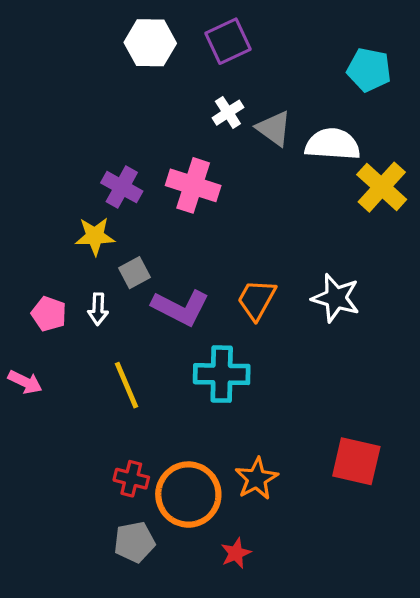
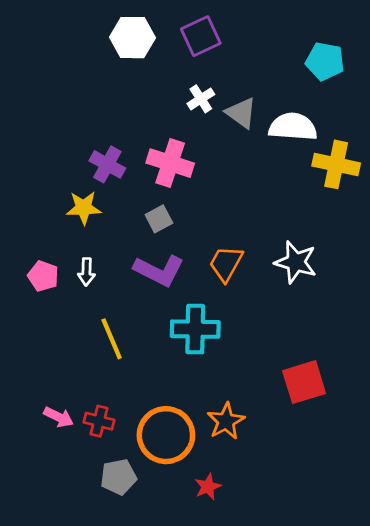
yellow cross: (382, 187) -> (336, 164), turned -30
gray square: (134, 273) -> (159, 219), moved
pink arrow: (25, 382) -> (59, 417), moved
red square: (356, 461) -> (304, 382), moved, turned -30
red cross: (131, 479) -> (99, 421), moved

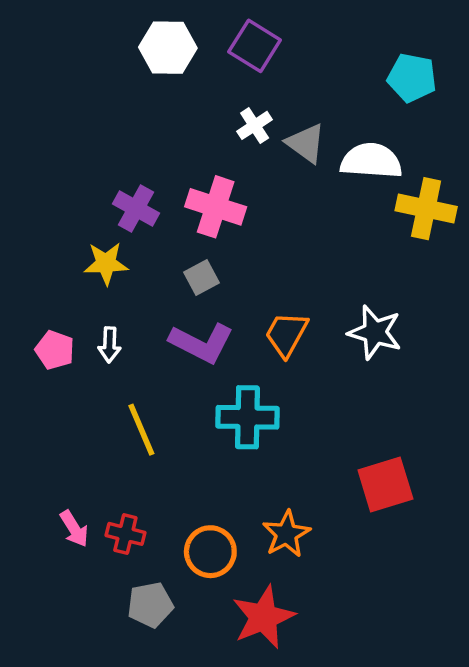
purple square: (201, 36) -> (255, 46), turned -33
pink arrow: (59, 417) -> (74, 529), turned 32
orange circle: (166, 435) -> (210, 552), size x0.7
red star: (208, 487) -> (263, 617), size x1.8

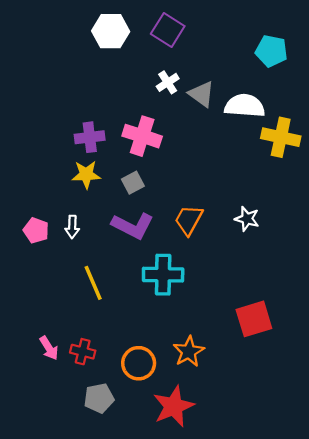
purple cross: (136, 209) -> (90, 137), turned -36
yellow star: (106, 263) -> (86, 174), moved
white star: (375, 332) -> (247, 219), size x0.7

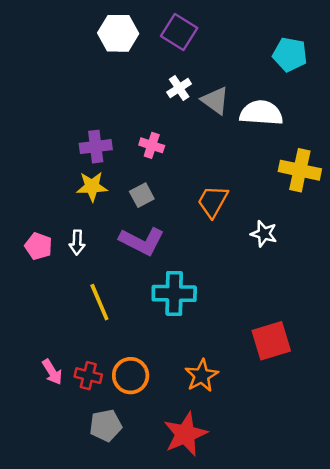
pink cross: (142, 136) -> (152, 145), size x0.6
yellow cross: (281, 137) -> (300, 170), moved
orange trapezoid: (189, 220) -> (213, 201), moved
orange circle: (139, 363) -> (131, 376), moved

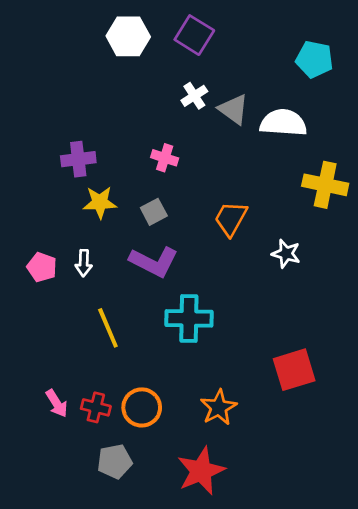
purple cross: (96, 147) -> (78, 159), moved

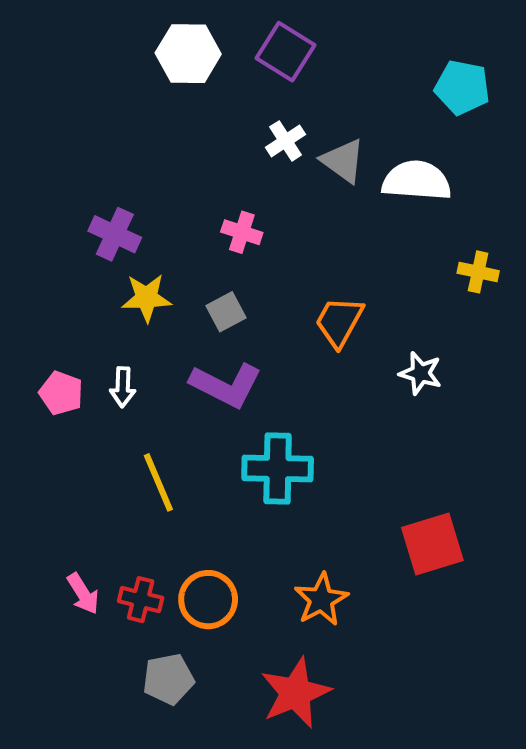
purple cross: (78, 159) -> (115, 234), turned 32
yellow cross: (325, 185) -> (478, 272), size x0.6

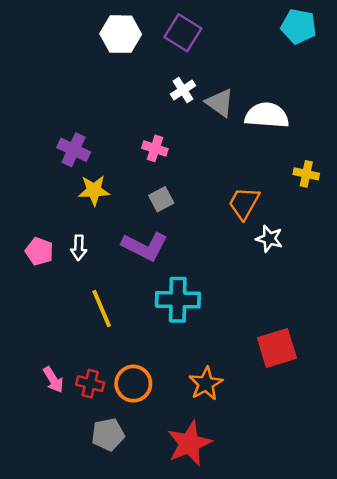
cyan pentagon: (462, 87) -> (299, 26), moved
gray square: (226, 312) -> (161, 199), moved
orange trapezoid: (339, 322) -> (244, 203), moved

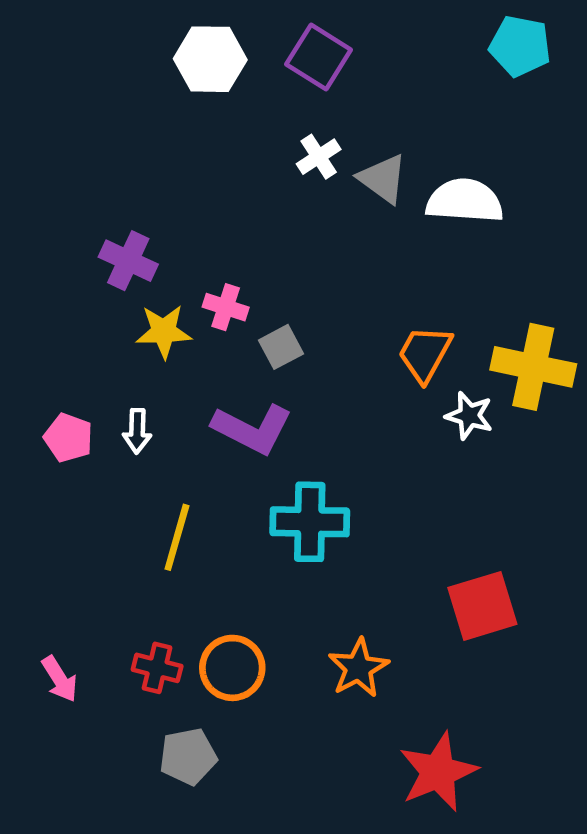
pink cross: (155, 148) -> (226, 307), moved
yellow cross: (306, 174) -> (533, 367), moved, size x1.8
yellow line: (102, 309) -> (177, 537), turned 39
pink arrow: (53, 380) -> (60, 679), moved
red star: (189, 443) -> (438, 772), moved

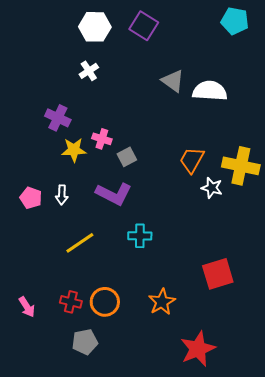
white cross: (319, 157) -> (89, 71), moved
cyan cross: (310, 522) -> (140, 236), size x0.7
yellow line: (177, 537) -> (80, 243), turned 40

